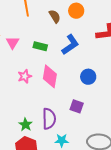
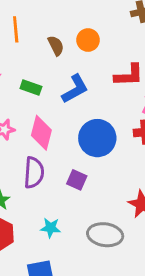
blue circle: (88, 77) -> (97, 138), size x1.6
purple semicircle: (49, 119) -> (34, 173), moved

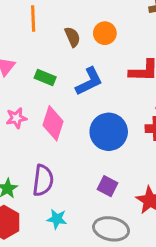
purple semicircle: (34, 173) -> (43, 180), moved
purple square: (77, 180) -> (108, 186), moved

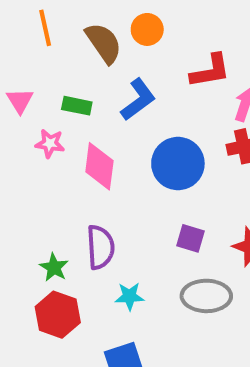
brown semicircle: (72, 37) -> (104, 43), size x1.5
pink star: (16, 118) -> (50, 143), moved, turned 30

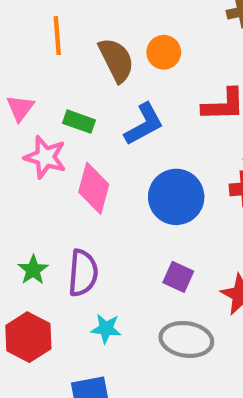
pink star: (50, 143) -> (45, 157), size x1.4
green star: (54, 267) -> (33, 270), moved

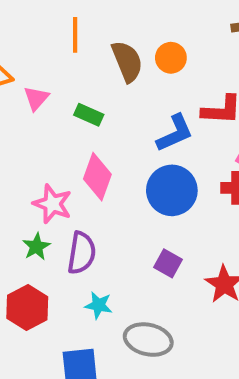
blue L-shape: (144, 124) -> (175, 133), moved
pink star: (45, 157) -> (52, 204), moved
gray ellipse: (186, 339) -> (148, 340), moved

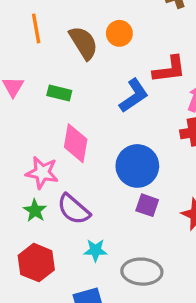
blue circle: (172, 190) -> (137, 166), moved
purple semicircle: (82, 253) -> (74, 209), turned 132

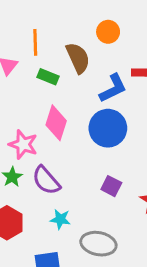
orange line: (36, 28) -> (35, 42), moved
brown semicircle: (83, 43) -> (78, 58), moved
blue circle: (137, 166) -> (108, 128), moved

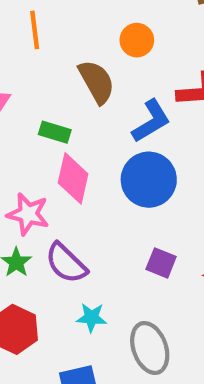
orange line: (35, 42) -> (35, 30), moved
green rectangle: (48, 77) -> (55, 132), moved
gray ellipse: (98, 244) -> (150, 348), turned 64

